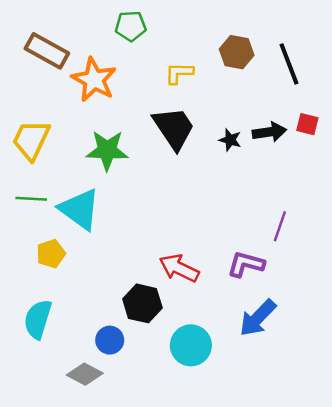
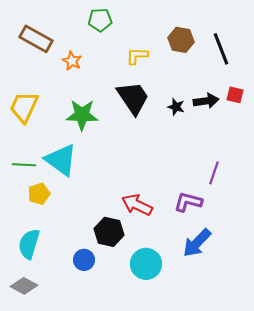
orange star: (94, 80) -> (72, 61), size x0.6
green line: (31, 199) -> (24, 165), moved
gray diamond: (85, 374) -> (24, 286), moved

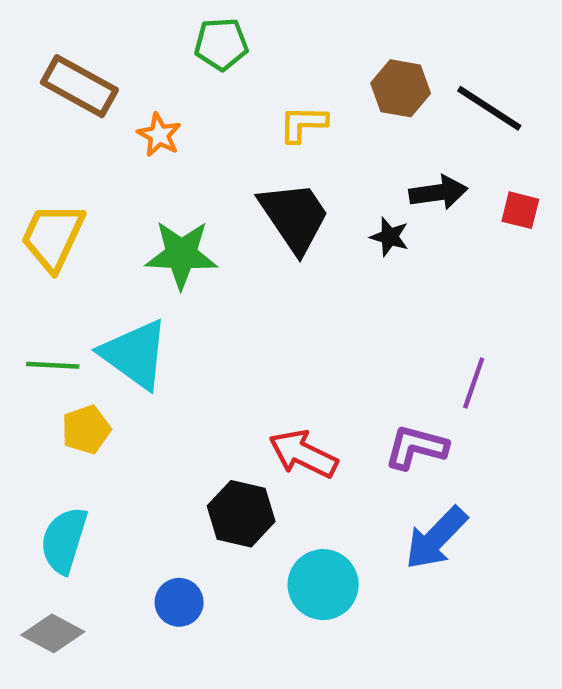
black line: (221, 49) -> (489, 108), turned -36
black arrow: (206, 101) -> (438, 192), moved
blue circle: (84, 260) -> (179, 602), moved

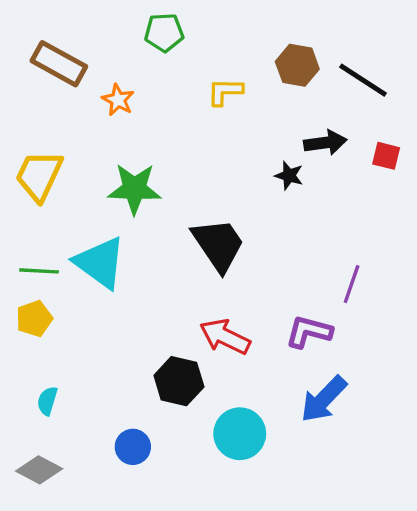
black trapezoid: (294, 217) -> (218, 245), moved
yellow pentagon: (86, 430) -> (34, 319), moved
cyan semicircle: (64, 540) -> (47, 401), size x0.6

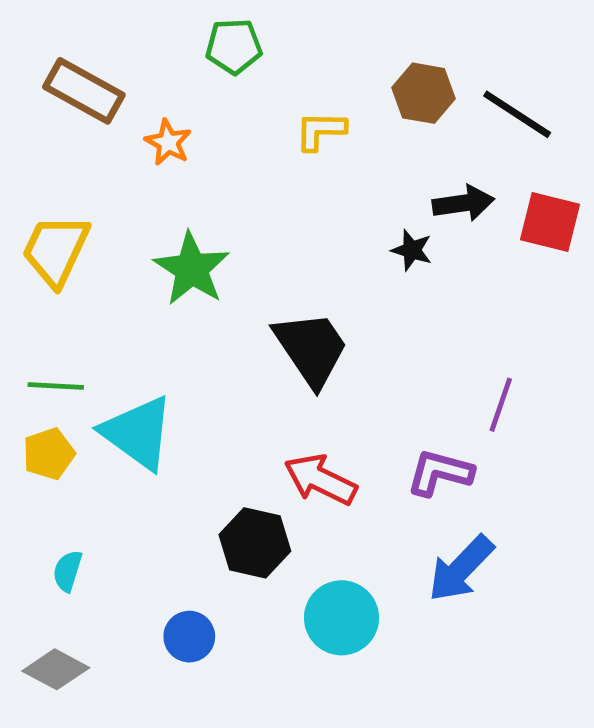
red square: (386, 156) -> (550, 222), size x1.5
green star: (134, 189) -> (192, 269), turned 30
cyan triangle: (100, 263) -> (138, 433), moved

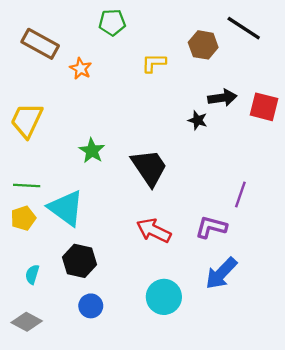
black line: (517, 114) -> (244, 28), moved
green star: (192, 269) -> (92, 151), moved, size x0.7
black hexagon: (255, 543) -> (80, 261), moved

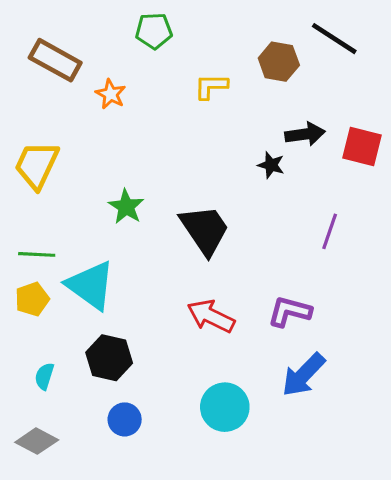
purple line: (240, 195) -> (330, 231), moved

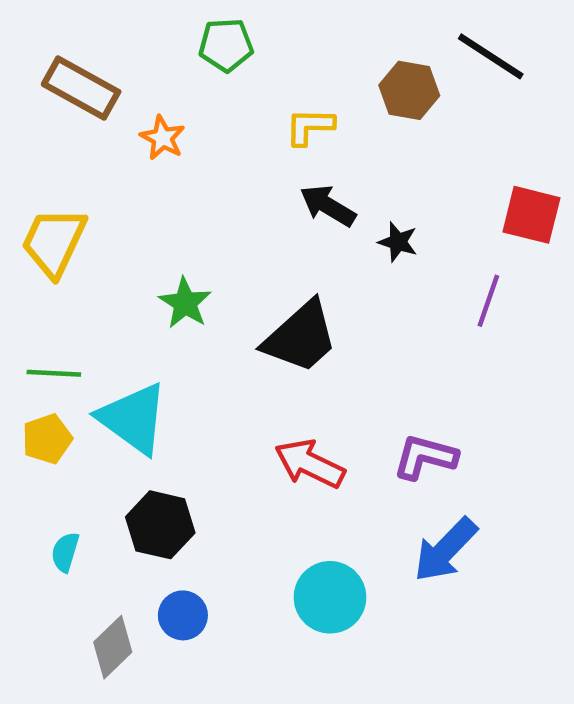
black arrow: (305, 134) -> (328, 206), moved, turned -141
black trapezoid: (205, 230) -> (301, 337), turned 82
purple line: (330, 231) -> (488, 301), moved
gray diamond: (37, 441) -> (113, 647), moved, turned -72

